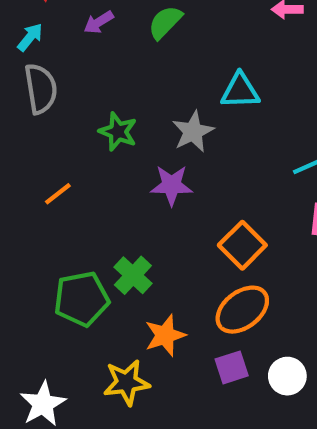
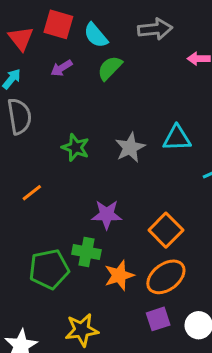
cyan triangle: (240, 91) -> (177, 138), moved
purple star: (172, 185) -> (107, 215), moved
green cross: (133, 275) -> (86, 252), turned -32
orange star: (165, 335) -> (119, 275), moved

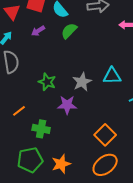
purple star: (107, 215) -> (67, 105), moved
green cross: (86, 252) -> (41, 129), moved
orange star: (119, 275) -> (61, 164), moved

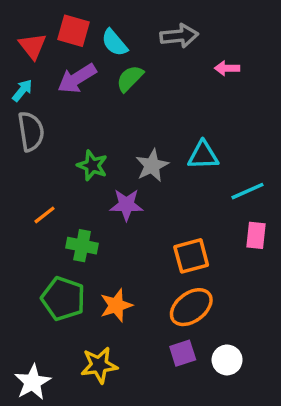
purple arrow: (38, 31) -> (77, 78), size x1.6
orange square: (105, 135) -> (191, 256), turned 30
green pentagon: (30, 160) -> (63, 299), turned 30

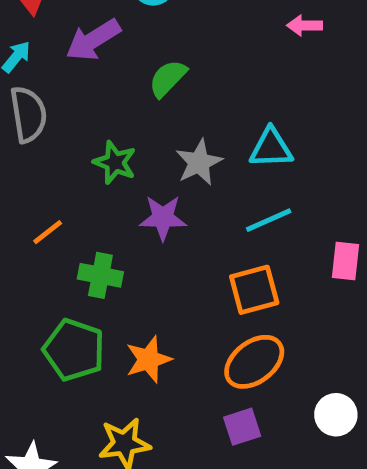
green semicircle: (130, 78) -> (168, 78), moved
cyan line: (248, 191) -> (269, 220), moved
white circle: (227, 360) -> (336, 415), moved

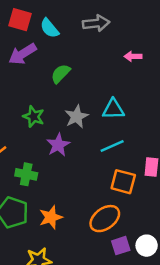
pink arrow: (305, 25) -> (133, 56), moved
purple star: (163, 218) -> (58, 145), turned -30
orange square: (254, 290) -> (123, 182), moved, turned 30
purple square: (242, 427) -> (121, 246), moved

